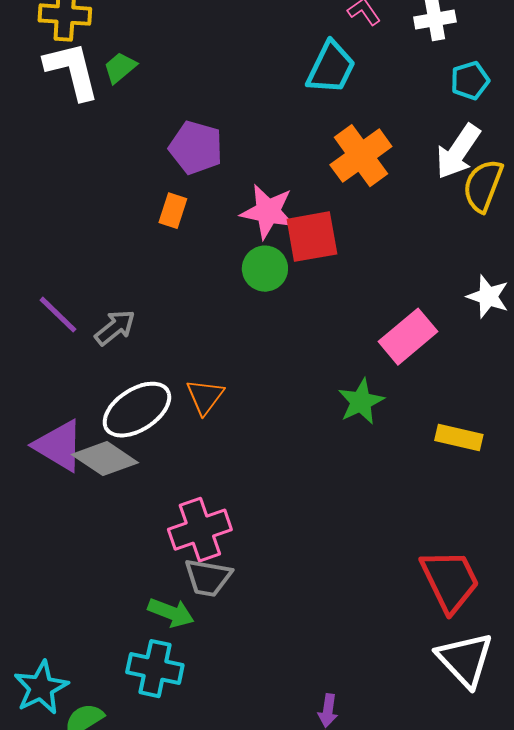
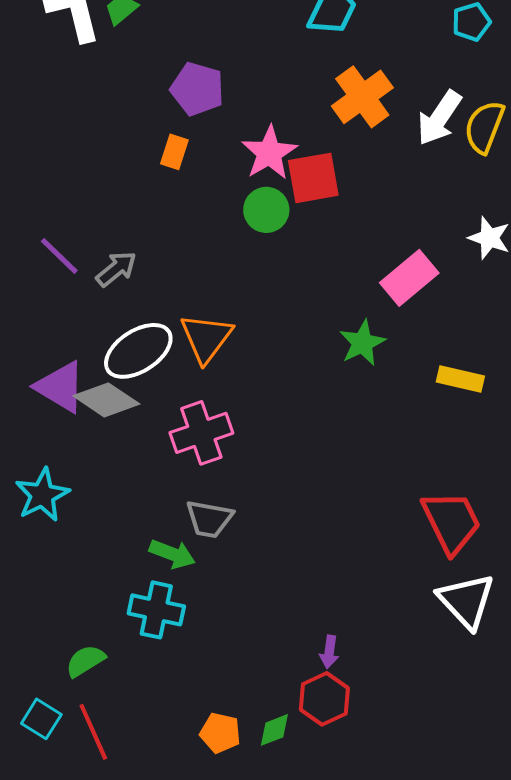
white arrow: (458, 152) -> (439, 118), moved
pink star: (268, 212) -> (269, 153), turned 30
orange triangle: (205, 397) -> (206, 338), size x1.4
pink cross: (200, 530) -> (201, 433), moved
cyan star: (41, 688) -> (42, 495), moved

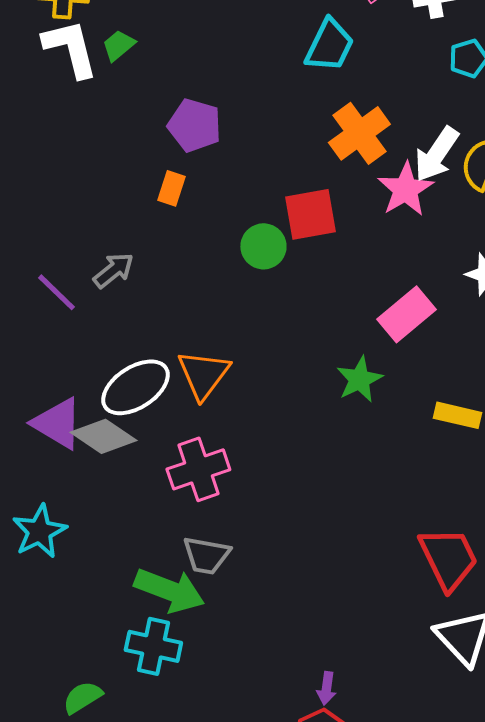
pink star: (269, 153) -> (405, 189), moved
gray arrow: (116, 269) -> (113, 270), moved
green arrow: (172, 554) -> (169, 590), size x1.5

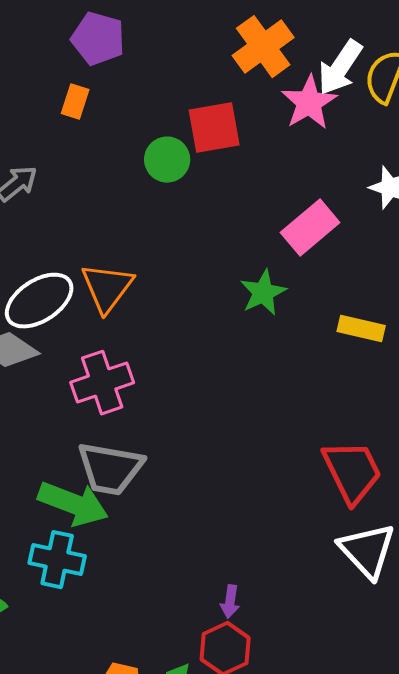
gray trapezoid: (206, 555) -> (110, 469), size x1.4

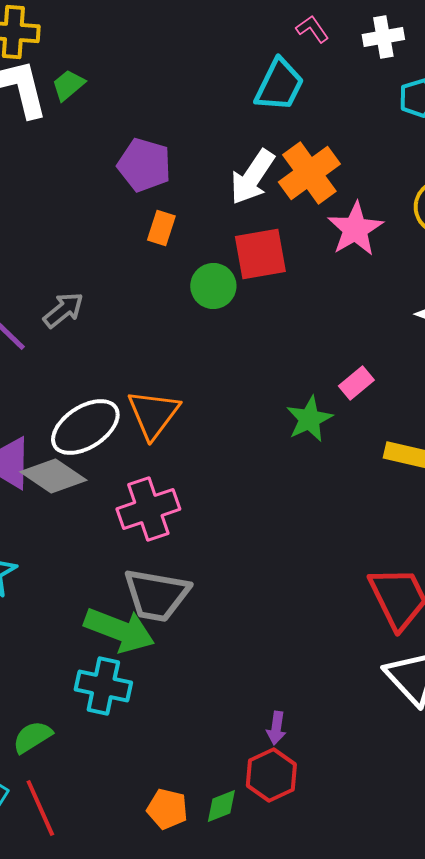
white arrow: (340, 68) -> (252, 177), moved
orange rectangle: (75, 102) -> (161, 228), moved
pink rectangle: (310, 228) -> (356, 383), moved, size x0.6

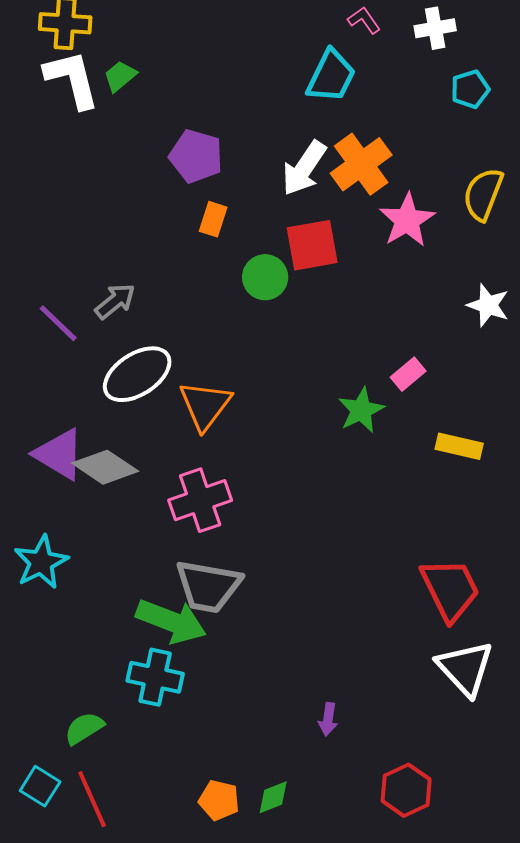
white ellipse: (85, 427) -> (137, 374), moved
red hexagon: (271, 775) -> (406, 790), moved

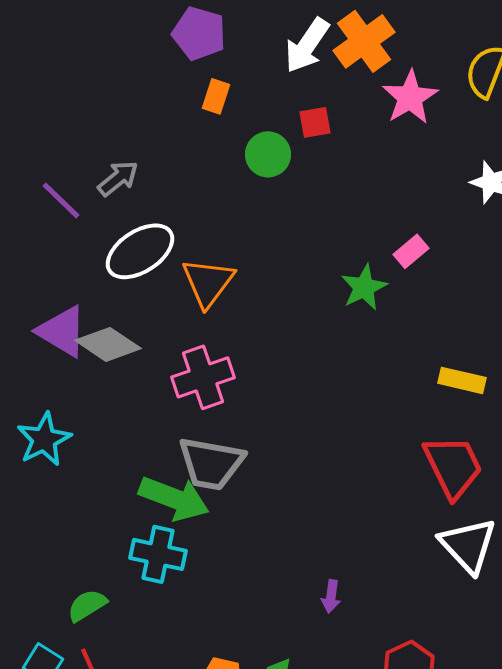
red square: (312, 245) -> (315, 122), size x0.6
yellow rectangle: (459, 446) -> (462, 380), moved

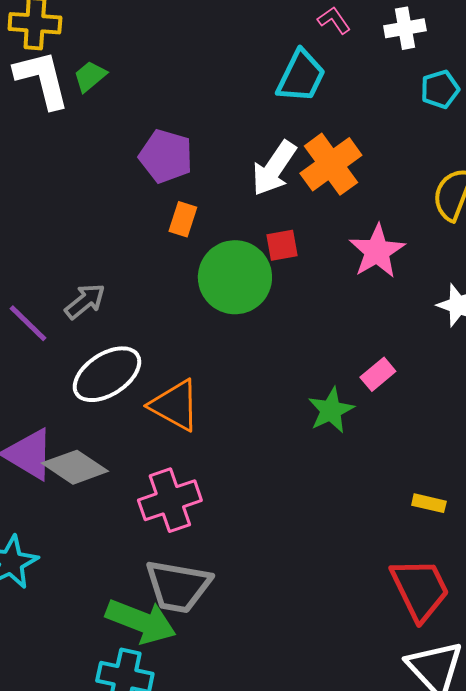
pink star: (410, 97) -> (377, 251), moved
green circle: (268, 154) -> (235, 277), size x1.6
orange triangle: (208, 282) -> (175, 405), turned -38
yellow rectangle: (462, 380) -> (429, 503), size x0.7

